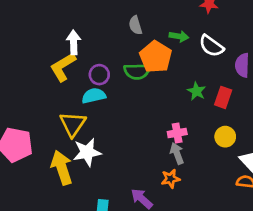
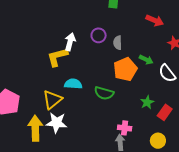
green semicircle: (137, 71) -> (104, 93), moved
purple circle: (99, 75) -> (99, 35), moved

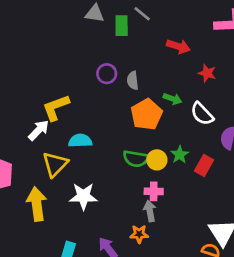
white arrow: (70, 42) -> (39, 130), moved, turned 36
green semicircle: (104, 93) -> (136, 159), moved
white star: (57, 123) -> (83, 196), moved
yellow circle: (158, 141) -> (157, 160), moved

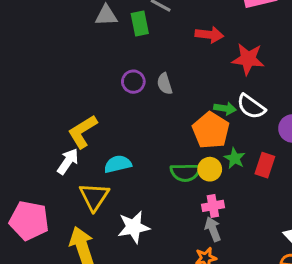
red star: (207, 73) -> (248, 59), size x1.5
green arrow: (173, 99) -> (225, 108), moved
orange pentagon: (146, 114) -> (211, 130), moved

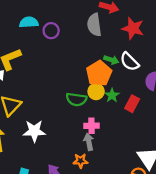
gray semicircle: (165, 84) -> (94, 25), moved, size x1.5
cyan semicircle: (118, 164) -> (29, 22), moved
yellow circle: (210, 169) -> (96, 92), moved

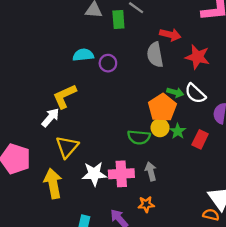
pink cross: (92, 126) -> (121, 174), moved, size x1.5
gray arrow: (89, 142) -> (151, 171), moved

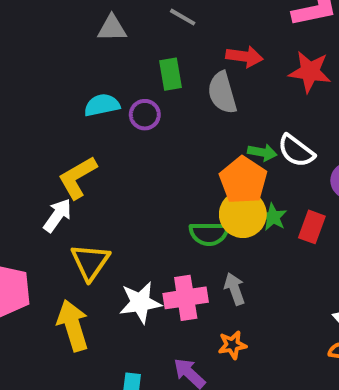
green rectangle: (118, 20) -> (171, 74), moved
red star: (197, 57) -> (310, 72), moved
yellow circle: (160, 128) -> (243, 214), size x1.5

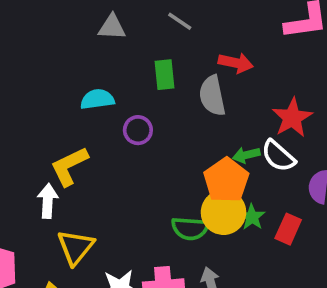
red star: (310, 72) -> (292, 118), moved, turned 30
purple circle: (145, 115) -> (138, 130), moved
green arrow: (262, 152) -> (246, 155), turned 152
white arrow: (57, 215) -> (48, 201), turned -36

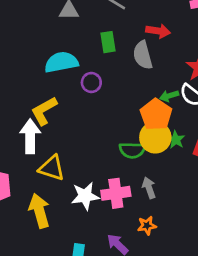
cyan semicircle: (97, 99) -> (61, 62), size x1.4
white arrow: (48, 201) -> (30, 136), size x1.4
yellow triangle: (76, 247) -> (52, 168), turned -48

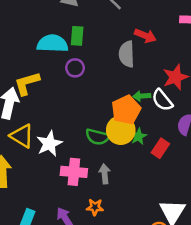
green rectangle: (108, 42) -> (77, 36), moved
white star: (85, 196) -> (49, 144), moved, turned -30

